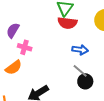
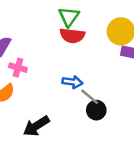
blue arrow: (80, 50) -> (72, 82), moved

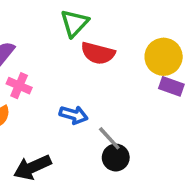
green triangle: (69, 17) -> (74, 23), moved
blue arrow: (72, 82) -> (74, 115), moved

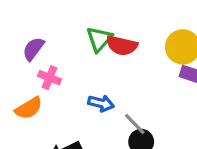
green triangle: (74, 23) -> (99, 39), moved

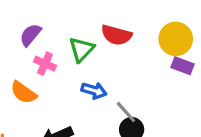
green triangle: (99, 39) -> (81, 49), moved
orange semicircle: (29, 108) -> (23, 93), turned 64

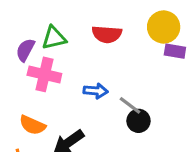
green triangle: (81, 49) -> (54, 38), moved, turned 44
pink cross: (45, 64) -> (44, 74), size x1.5
orange semicircle: (23, 93) -> (32, 125), moved

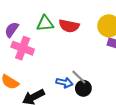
green triangle: (54, 38) -> (45, 23), moved
blue arrow: (96, 91) -> (64, 83), moved

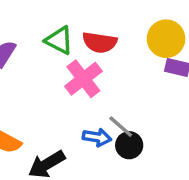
green triangle: (45, 23) -> (59, 40), turned 36
pink cross: (23, 48) -> (83, 79), moved, turned 35

